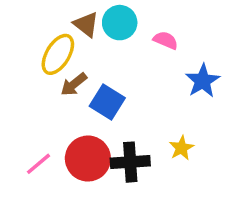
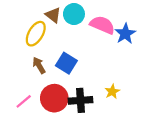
pink semicircle: (166, 40) -> (102, 25), size x1.6
blue star: (203, 81) -> (125, 34), moved
brown arrow: (74, 84) -> (39, 65), moved, turned 98

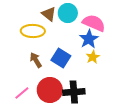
yellow ellipse: (36, 34) -> (33, 31), turned 60
blue star: (125, 34) -> (89, 39), moved
yellow star: (112, 92) -> (93, 57), moved

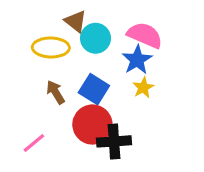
cyan circle: (68, 13) -> (96, 38), moved
red circle: (50, 90) -> (92, 125), moved

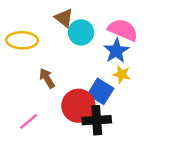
yellow ellipse: (51, 47) -> (22, 40), moved
yellow star: (143, 88) -> (122, 74), turned -30
blue square: (94, 89) -> (101, 91), moved

